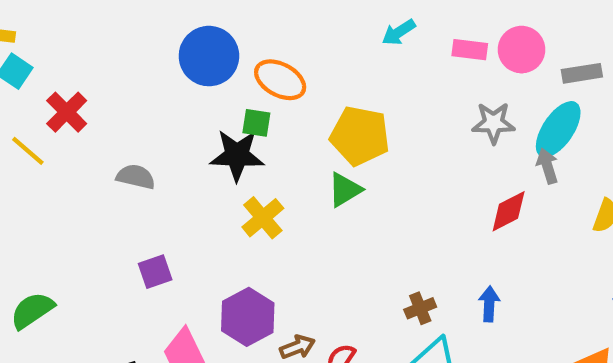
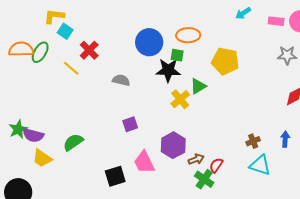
blue circle: (209, 56) -> (149, 42), moved
orange ellipse: (280, 80) -> (188, 35), turned -30
green triangle: (345, 190) -> (198, 86), moved

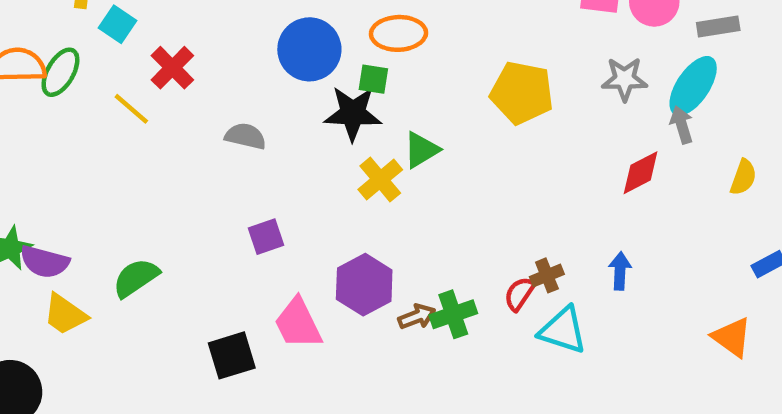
yellow pentagon: (225, 61) -> (522, 93), moved
red semicircle: (216, 165) -> (520, 294), moved
green cross: (204, 179) -> (453, 314), moved, turned 36

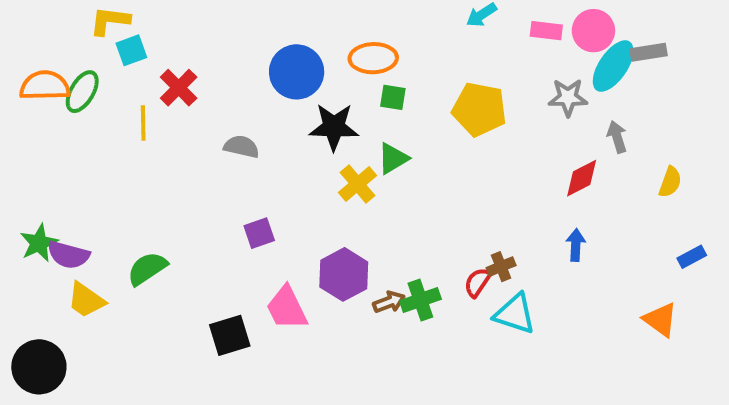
cyan square: (118, 24) -> (131, 50), turned 36
green square: (373, 79) -> (393, 97), moved
cyan ellipse: (693, 86) -> (613, 66), moved
yellow line: (131, 109) -> (143, 123), turned 48
blue arrow: (620, 271) -> (576, 245), moved

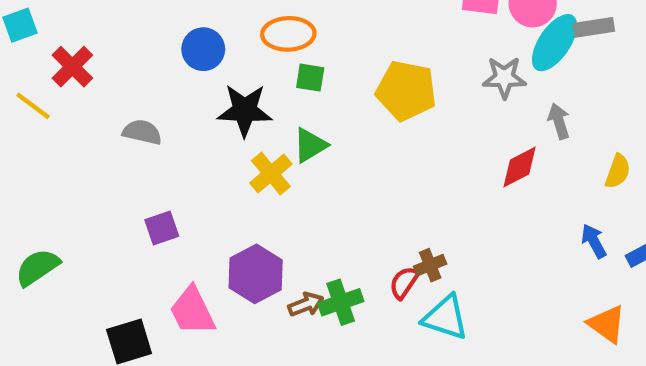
blue circle: (297, 72) -> (203, 49), size x0.7
yellow line: (143, 123) -> (33, 106), turned -52
blue arrow: (576, 245) -> (594, 241), moved, turned -32

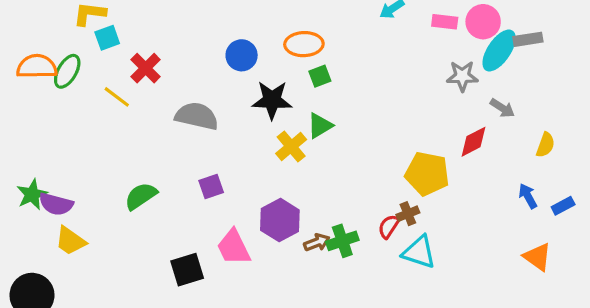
green square: (310, 78) -> (320, 76), turned -30
yellow pentagon: (406, 91) -> (427, 174), moved
gray arrow: (559, 121) -> (502, 108), turned 140
gray semicircle: (142, 132) -> (197, 116), size x1.5
green semicircle: (37, 267) -> (141, 196), moved

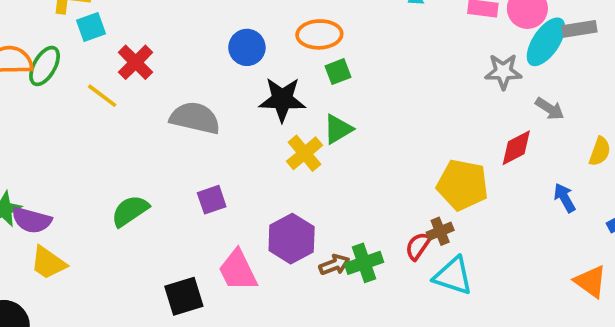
blue arrow: (528, 196) -> (565, 198), moved

